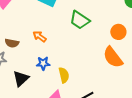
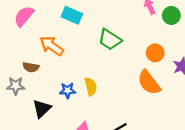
orange arrow: (40, 36) -> (52, 46), moved, size x1.5
yellow semicircle: (64, 75) -> (91, 87), moved

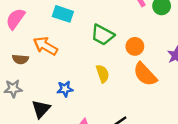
orange circle: (155, 53) -> (135, 46), moved
brown semicircle: (31, 67) -> (20, 59), moved
yellow semicircle: (91, 87) -> (103, 74), moved

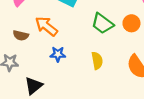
orange circle: (135, 46) -> (131, 23), moved
blue star: (65, 89) -> (58, 54), moved

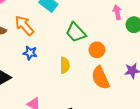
orange circle: (131, 23) -> (97, 50), moved

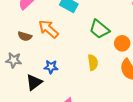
blue star: (30, 53) -> (51, 67), moved

